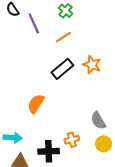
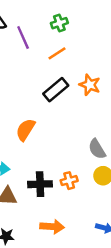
green cross: (66, 11) -> (59, 23), turned 32
orange cross: (72, 140) -> (69, 181), moved

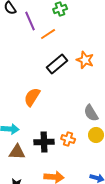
orange line: (57, 53) -> (48, 34), moved
orange cross: (69, 181) -> (68, 139), turned 32

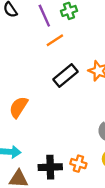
purple line: (30, 21) -> (44, 16), moved
orange semicircle: (32, 97) -> (18, 107), moved

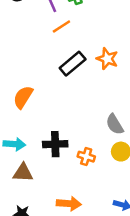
black cross: (50, 167) -> (55, 144), moved

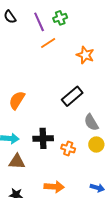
orange star: (107, 59) -> (85, 55), moved
black rectangle: (73, 64) -> (72, 96), moved

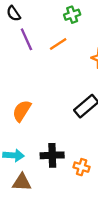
purple line: (39, 22) -> (26, 39), moved

